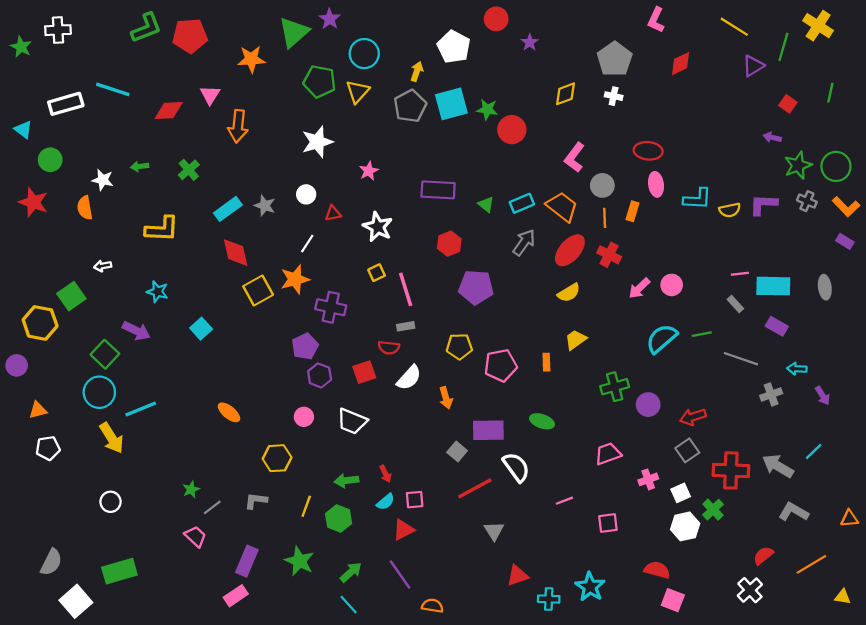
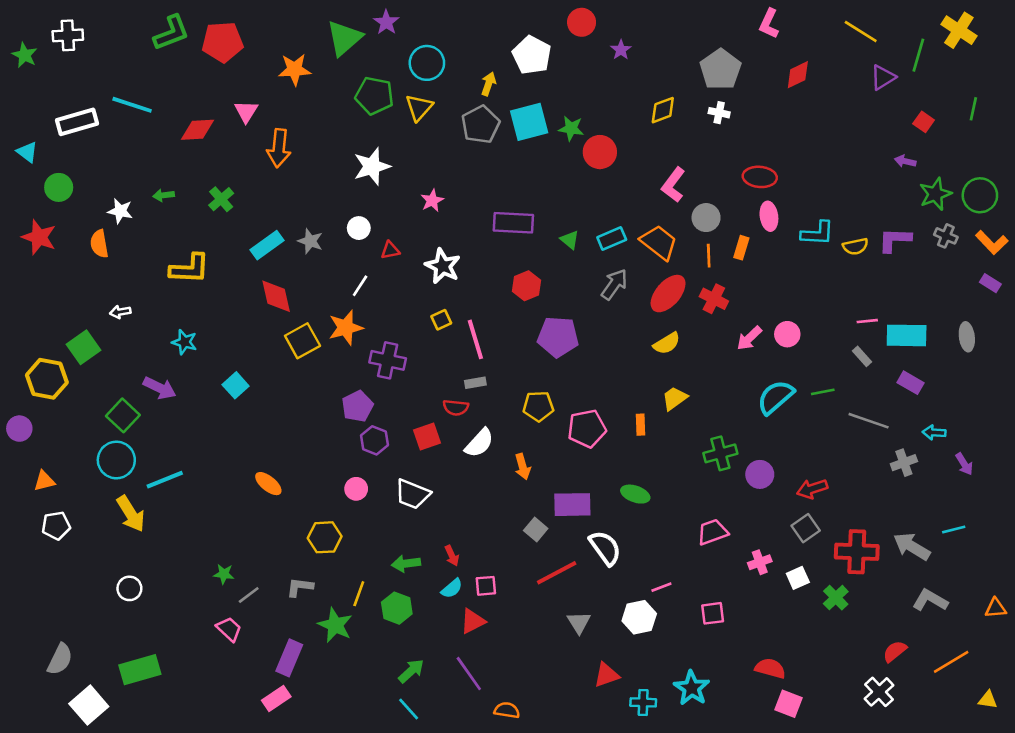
cyan line: (814, 451) -> (954, 529), turned 30
green star: (191, 489) -> (224, 574), turned 30
white hexagon: (685, 526) -> (639, 617), moved
green star: (299, 561) -> (335, 625), moved

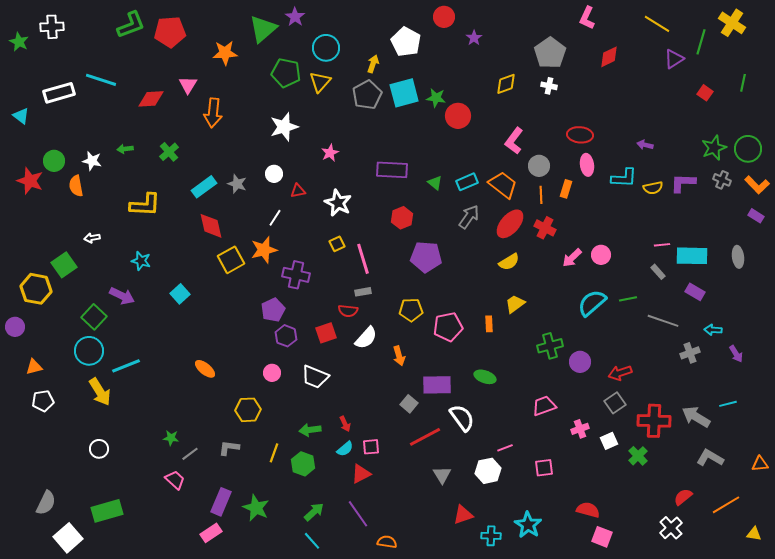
purple arrow: (905, 161) -> (645, 145), moved
green circle: (59, 187) -> (54, 161), moved
green star: (335, 625) -> (256, 508), moved

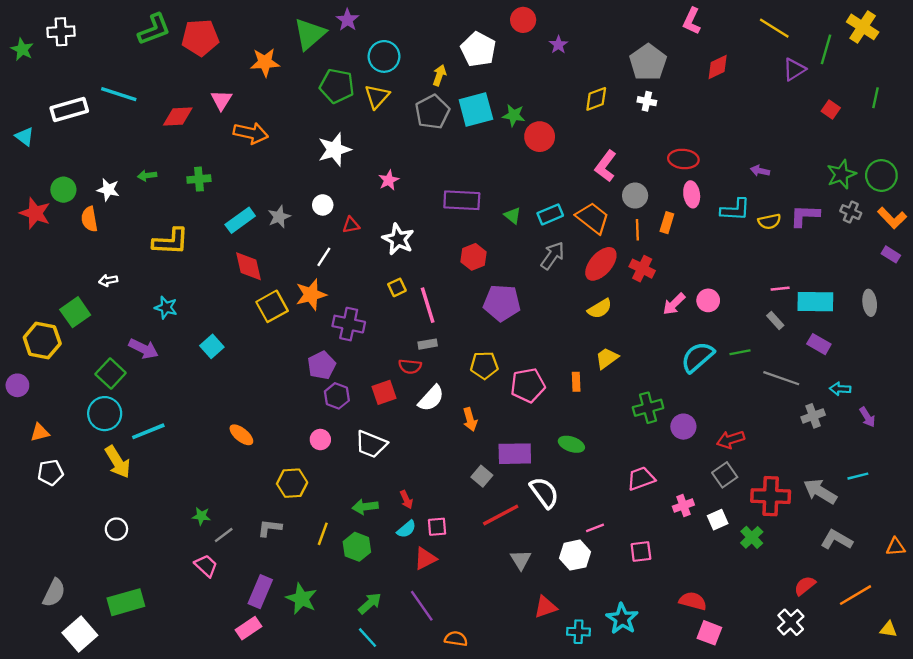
orange arrow: (213, 113) -> (251, 133), turned -84
green cross: (169, 152) -> (199, 179), turned 36
gray star: (237, 184) -> (279, 217), turned 30

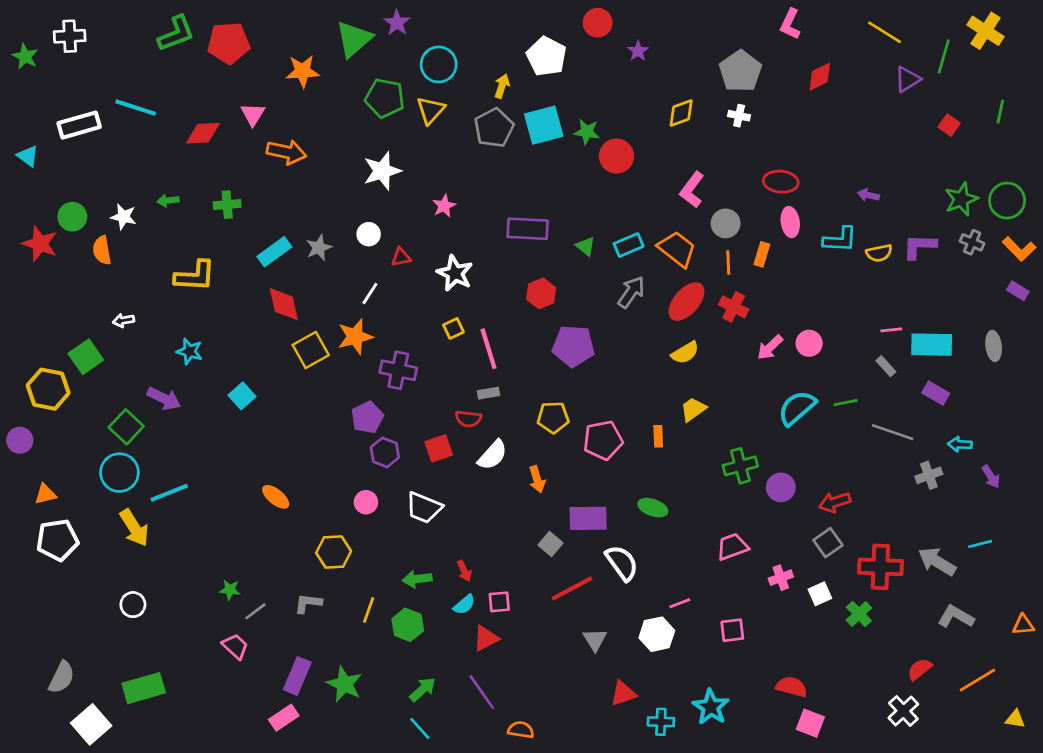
white pentagon: (50, 473) -> (57, 540), size x1.4

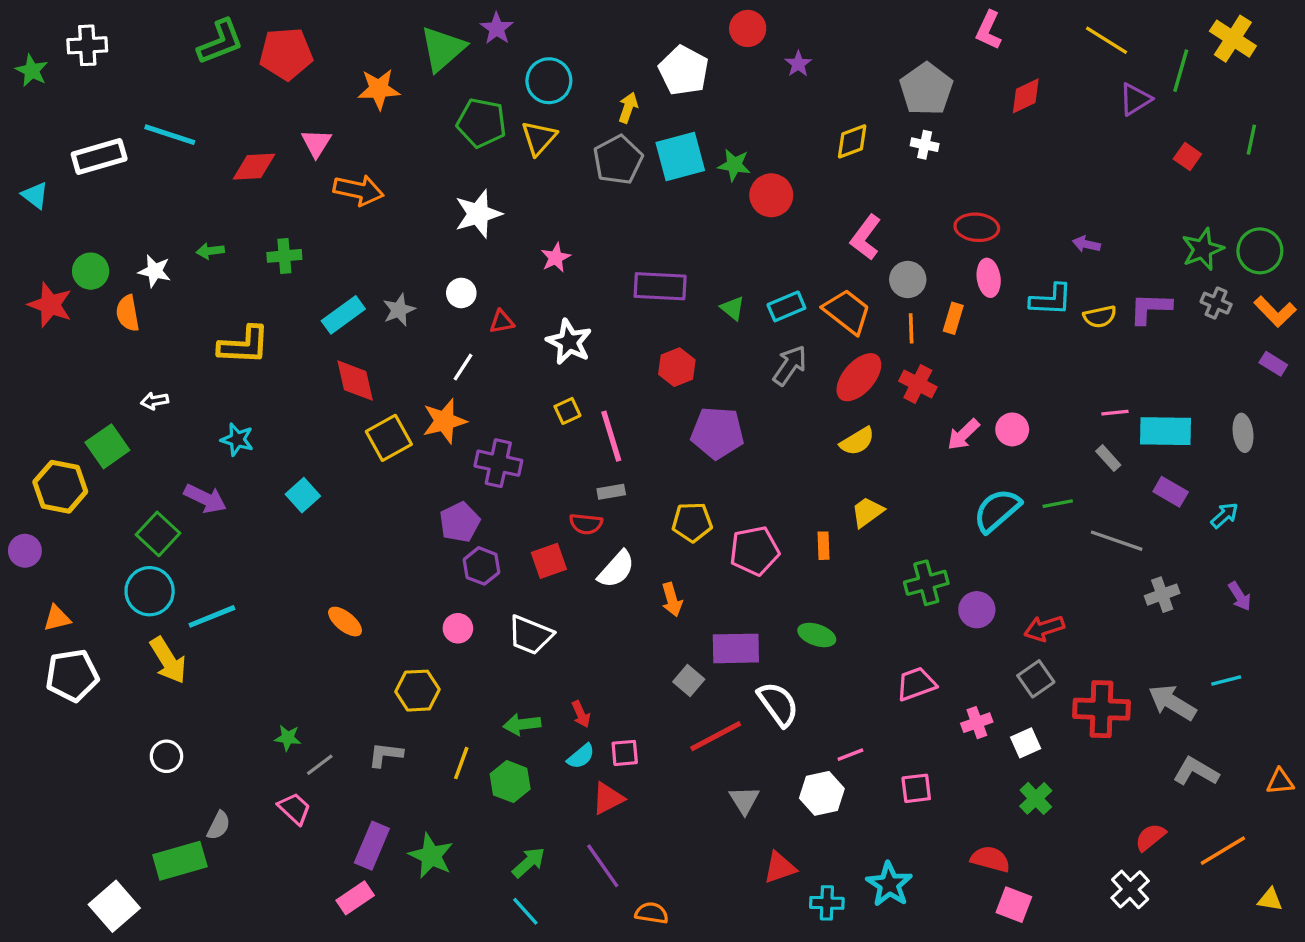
cyan arrow: (960, 444) -> (1224, 515), moved, turned 135
green cross: (859, 614) -> (1036, 798), moved
gray semicircle: (62, 677) -> (219, 825), moved, size x0.7

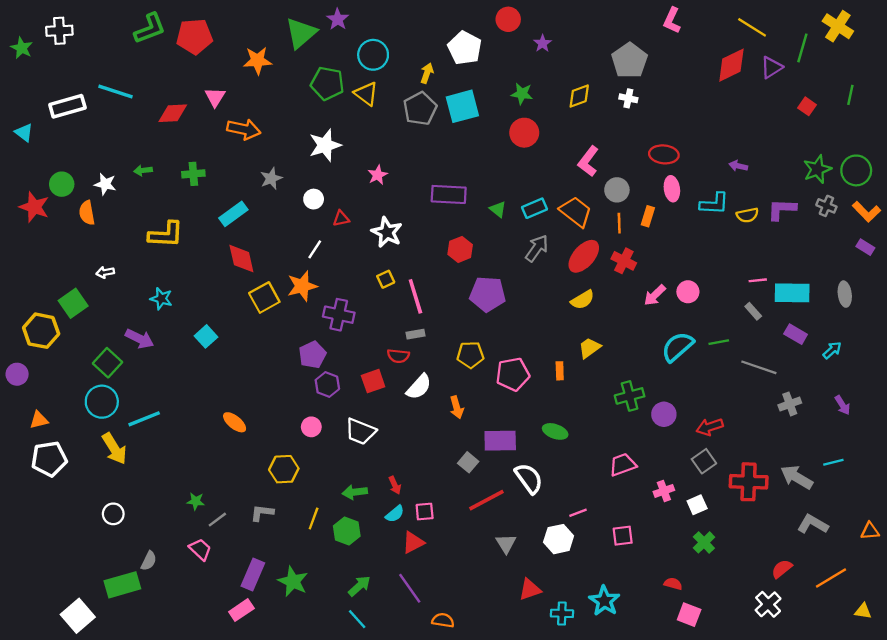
red diamond: (1026, 96) -> (731, 65), moved, size x1.4
yellow triangle: (539, 138) -> (366, 94), turned -35
green star: (734, 165) -> (522, 94), moved
gray star: (399, 310) -> (271, 178), moved
red semicircle: (990, 859) -> (673, 584), size x0.7

